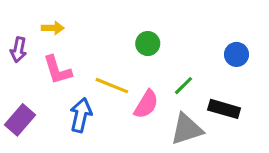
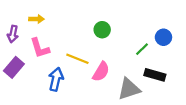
green line: (184, 86) -> (142, 49), moved
purple rectangle: (20, 120) -> (14, 67), moved

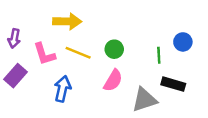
yellow arrow: (37, 19) -> (67, 21), moved, size x1.6
green circle: (102, 30) -> (114, 49), moved
green line: (142, 49) -> (159, 55), turned -48
yellow line: (77, 59) -> (78, 53), moved

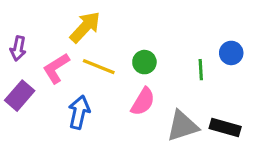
yellow arrow: (67, 21) -> (85, 27), turned -48
pink L-shape: (44, 54) -> (56, 68), turned 75
black rectangle: (173, 84) -> (225, 128), moved

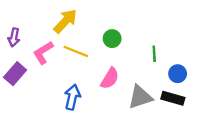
blue circle: (231, 53) -> (178, 74), moved
green circle: (144, 62) -> (112, 39), moved
blue arrow: (79, 112) -> (72, 97), moved

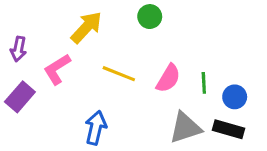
green circle: (112, 39) -> (150, 17), moved
yellow line: (76, 51) -> (119, 74), moved
green line: (154, 54) -> (204, 83), moved
pink semicircle: (110, 78) -> (168, 78), moved

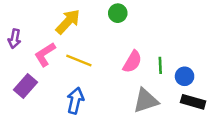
yellow line: (119, 74) -> (79, 61), moved
purple rectangle: (20, 97) -> (25, 86), moved
black rectangle: (228, 129) -> (193, 102), moved

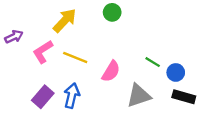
purple arrow: (15, 39) -> (14, 37), turned -126
pink semicircle: (132, 62) -> (111, 71), moved
green line: (160, 65) -> (153, 62), turned -56
purple rectangle: (25, 86) -> (43, 97), moved

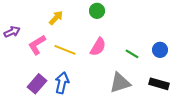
yellow arrow: (65, 20) -> (56, 18), size x0.7
pink semicircle: (111, 71) -> (98, 47), moved
blue circle: (176, 72) -> (160, 50), moved

